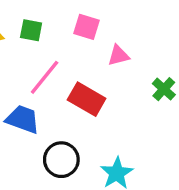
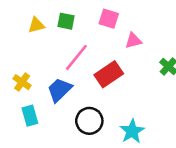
red rectangle: (87, 99) -> (109, 74), turned -64
blue trapezoid: (23, 119) -> (60, 90), turned -64

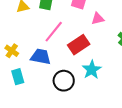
blue trapezoid: (60, 90) -> (41, 57), turned 55
cyan star: (132, 131) -> (92, 70), moved

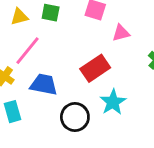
pink line: (54, 32) -> (27, 51), moved

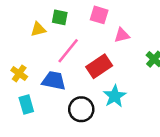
yellow triangle: (19, 17) -> (38, 29), moved
pink line: (27, 51) -> (68, 51), moved

